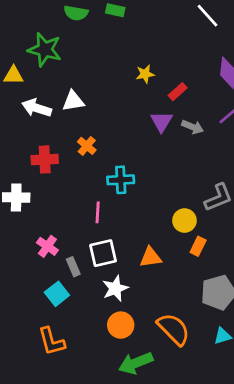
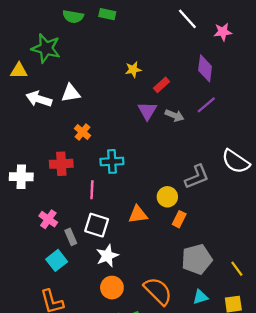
red cross: (45, 159) -> (61, 164), moved
white square: (103, 253) -> (97, 225), turned 30
orange triangle: (151, 257) -> (138, 214), moved

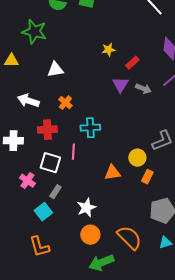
yellow triangle: (19, 71) -> (11, 61), moved
white arrow: (39, 99) -> (28, 101), moved
pink cross: (48, 219) -> (27, 181), moved
white square: (97, 225) -> (50, 163), moved
gray rectangle: (71, 237) -> (55, 192), turned 56

